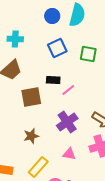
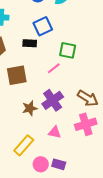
green square: (88, 54) -> (68, 50), moved
black rectangle: (53, 80) -> (30, 43), moved
brown star: (31, 136) -> (30, 108), moved

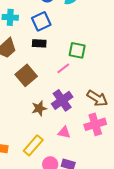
blue square: (43, 26) -> (41, 21), moved
brown square: (17, 75) -> (26, 75), turned -30

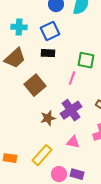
pink line: (63, 68) -> (72, 78), turned -32

